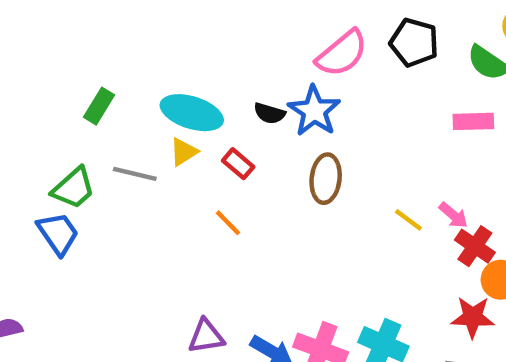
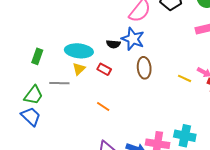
orange line: (228, 223) -> (103, 107), moved

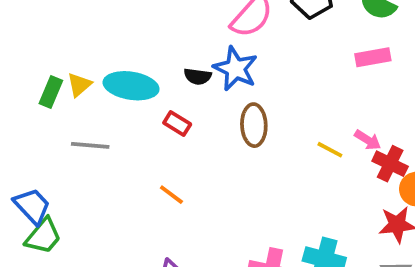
yellow triangle: (79, 69) -> (79, 85), moved
green trapezoid: (33, 95) -> (43, 236), moved

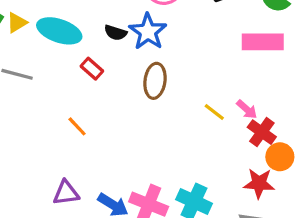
pink rectangle: (373, 57) -> (263, 42), size x1.4

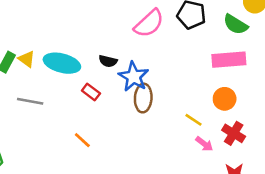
yellow triangle: (17, 23) -> (27, 59), turned -48
blue star: (148, 32) -> (134, 77), moved
pink arrow: (247, 109) -> (204, 144), moved
orange circle: (280, 157) -> (225, 99), moved

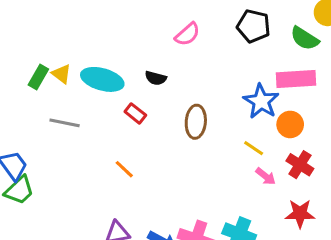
pink semicircle: (149, 23) -> (187, 34), moved, size x0.7
blue star: (134, 77) -> (261, 101), moved

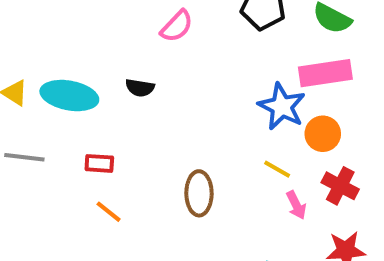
red rectangle: (135, 113) -> (99, 163), moved, turned -30
brown ellipse: (196, 122) -> (199, 193), moved
pink arrow: (266, 176) -> (296, 205), turned 30

